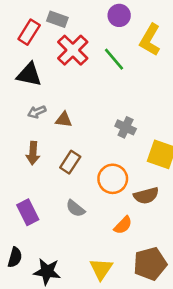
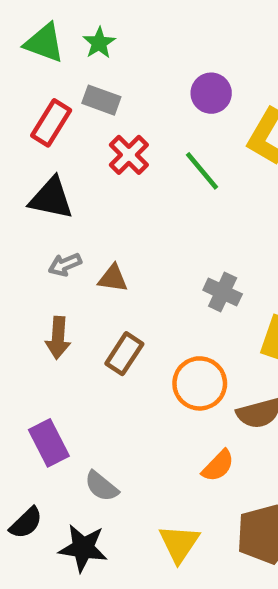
red cross: (73, 50) -> (129, 155), size x0.7
gray semicircle: (75, 208) -> (101, 486), moved
black semicircle: (15, 257) -> (26, 523), turned 30

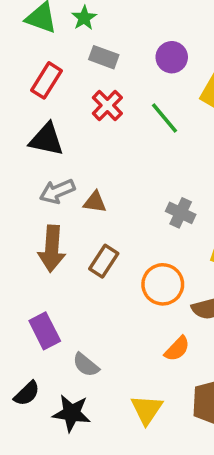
gray rectangle: (101, 100) -> (104, 57), moved
gray arrow: (65, 265) -> (57, 191), size x1.4
brown arrow: (58, 338) -> (52, 249), size x1.4

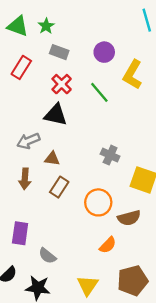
black triangle: (47, 139) -> (56, 115), moved
brown triangle: (95, 202) -> (52, 159), moved
brown arrow: (52, 249) -> (25, 179), size x0.7
purple rectangle: (45, 331) -> (20, 233), turned 35

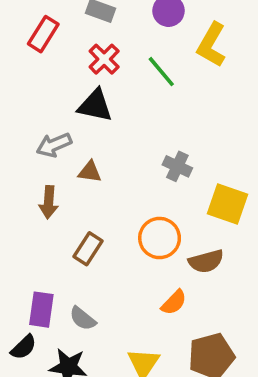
brown rectangle: (59, 187) -> (88, 249), moved
purple rectangle: (20, 233) -> (41, 310), moved

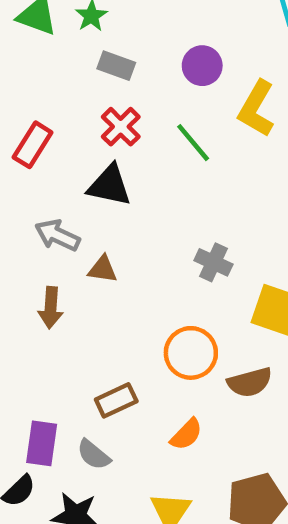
red rectangle: (43, 34) -> (33, 145), moved
gray arrow: (54, 145) -> (57, 235), turned 48
brown rectangle: (88, 249) -> (116, 400), moved, turned 32
orange semicircle: (174, 302) -> (186, 434), moved

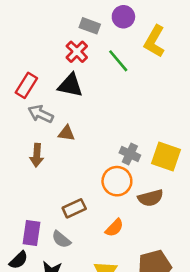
gray rectangle: (116, 66) -> (90, 26), moved
red rectangle: (33, 145) -> (26, 85), moved
gray cross: (213, 262) -> (130, 154), moved

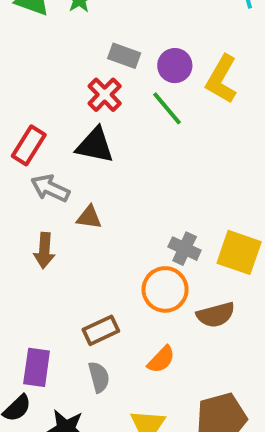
purple circle: (123, 17) -> (175, 66), moved
gray semicircle: (61, 239) -> (99, 377), moved, turned -144

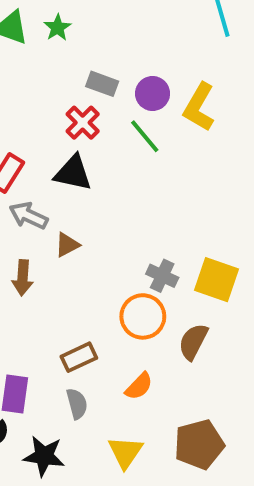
brown triangle: (89, 217) -> (67, 245), turned -36
brown semicircle: (216, 315) -> (193, 342), turned 132

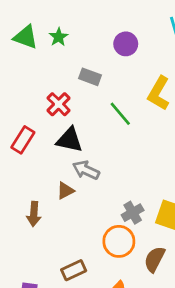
purple circle: (153, 93) -> (126, 44), moved
red cross: (83, 123) -> (59, 104), moved
gray arrow: (28, 216) -> (86, 170), moved
gray cross: (162, 276) -> (133, 213), turned 35

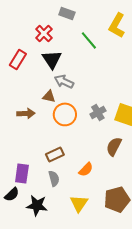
black triangle: (69, 140) -> (52, 59), turned 45
brown triangle: (65, 191) -> (49, 96), turned 40
brown arrow: (34, 214) -> (26, 113), turned -96
orange circle: (119, 241) -> (65, 114), moved

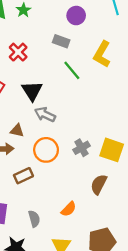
gray rectangle: (67, 13) -> (61, 41), moved
red cross: (44, 33) -> (18, 52), moved
brown triangle: (49, 96) -> (17, 131), moved
brown rectangle: (55, 154) -> (23, 176), moved

